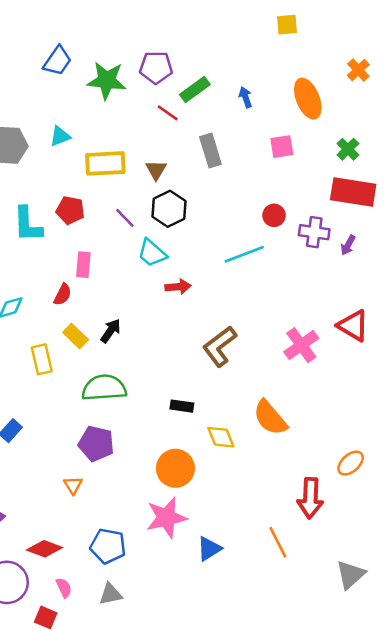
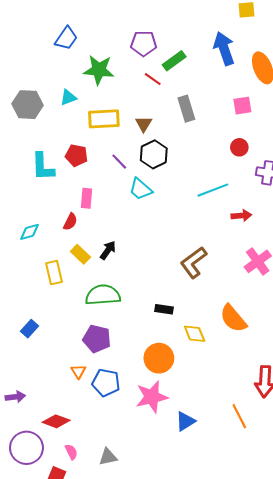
green star: (107, 80) -> (99, 70), moved
blue arrow: (245, 97) -> (224, 49), moved, size x2.0
red circle: (274, 215) -> (239, 147), moved
red arrow: (178, 287) -> (241, 216), moved
blue pentagon: (108, 546) -> (106, 383), moved

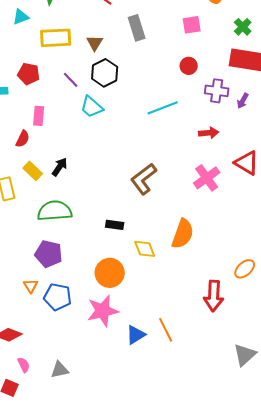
red arrow: (241, 216) -> (209, 133), moved
orange semicircle: (233, 318) -> (183, 234), turned -120
orange line: (239, 416) -> (166, 330), moved

